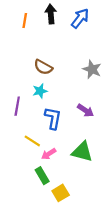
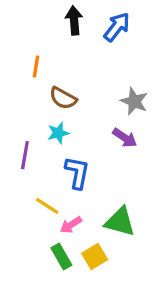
orange line: (25, 20) -> (36, 66), moved
purple arrow: (86, 111) -> (125, 138), moved
yellow square: (61, 193) -> (95, 257), moved

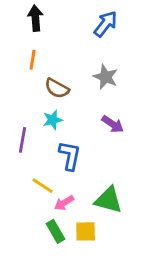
black arrow: (74, 21) -> (35, 18), moved
gray star: (134, 101) -> (106, 77), moved
yellow square: (95, 257) -> (86, 231), turned 30

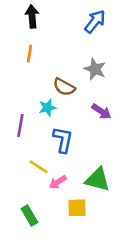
brown semicircle: (57, 88) -> (64, 87), moved
green rectangle: (55, 231) -> (29, 216), moved

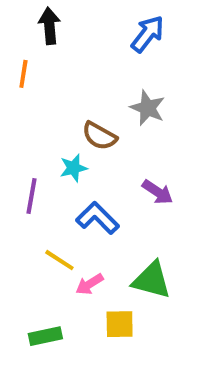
orange line: (29, 54) -> (23, 74), moved
purple arrow: (101, 111) -> (158, 192), moved
blue L-shape: (63, 140) -> (97, 218), turned -56
green rectangle: (29, 216) -> (45, 336), turned -72

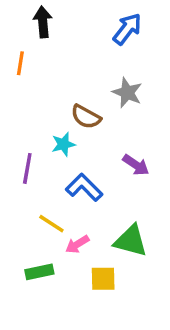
green rectangle: (45, 336) -> (39, 272), moved

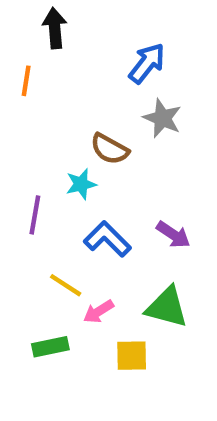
blue arrow: (127, 29) -> (147, 63), moved
purple arrow: (136, 165) -> (173, 235), moved

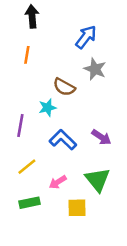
orange line: (26, 81) -> (27, 55), moved
yellow line: (66, 285) -> (27, 167), moved, turned -72
green triangle: (167, 307) -> (98, 180), turned 36

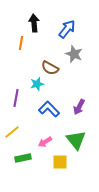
black arrow: (32, 16) -> (34, 23), moved
purple arrow: (101, 137) -> (79, 107), turned 84
yellow line: (27, 167) -> (12, 132), moved

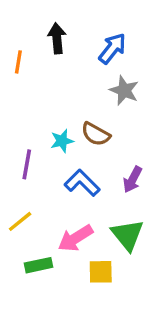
orange line: (21, 43) -> (18, 62), moved
brown semicircle: (50, 68) -> (96, 134), moved
pink arrow: (45, 142) -> (75, 238), size x1.5

